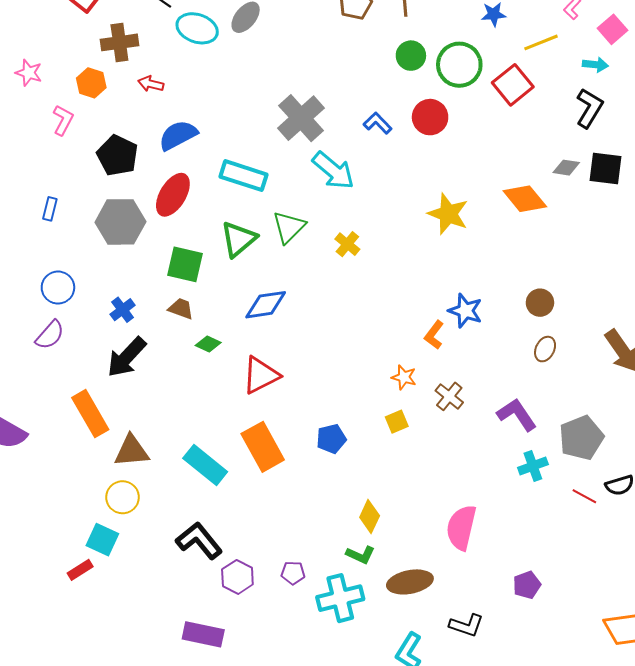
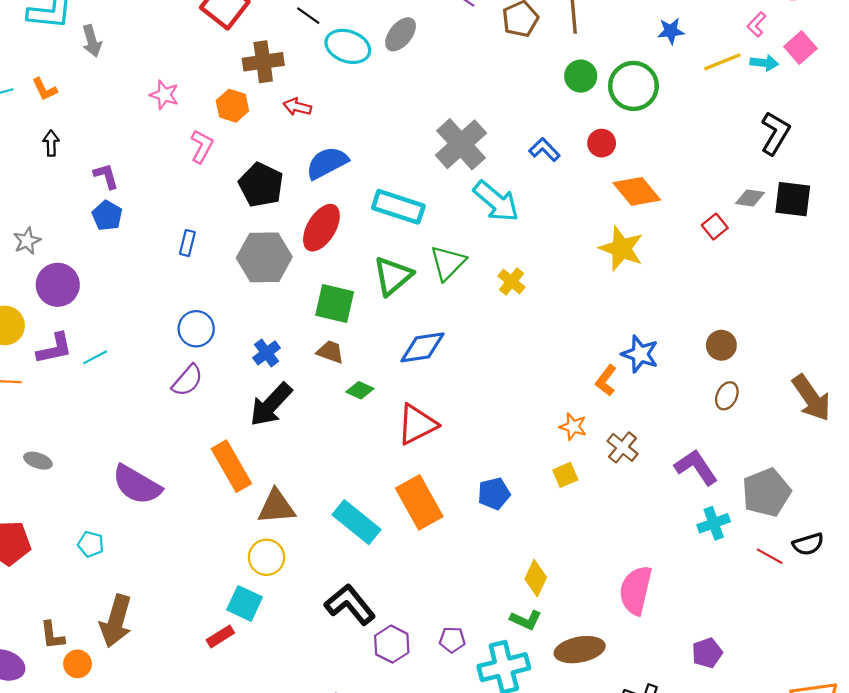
cyan arrow: (595, 65) -> (764, 63), moved
red square: (513, 85) -> (715, 227), moved, size x0.6
red circle: (430, 117) -> (602, 143), size x0.7
orange diamond: (525, 199) -> (637, 191), moved

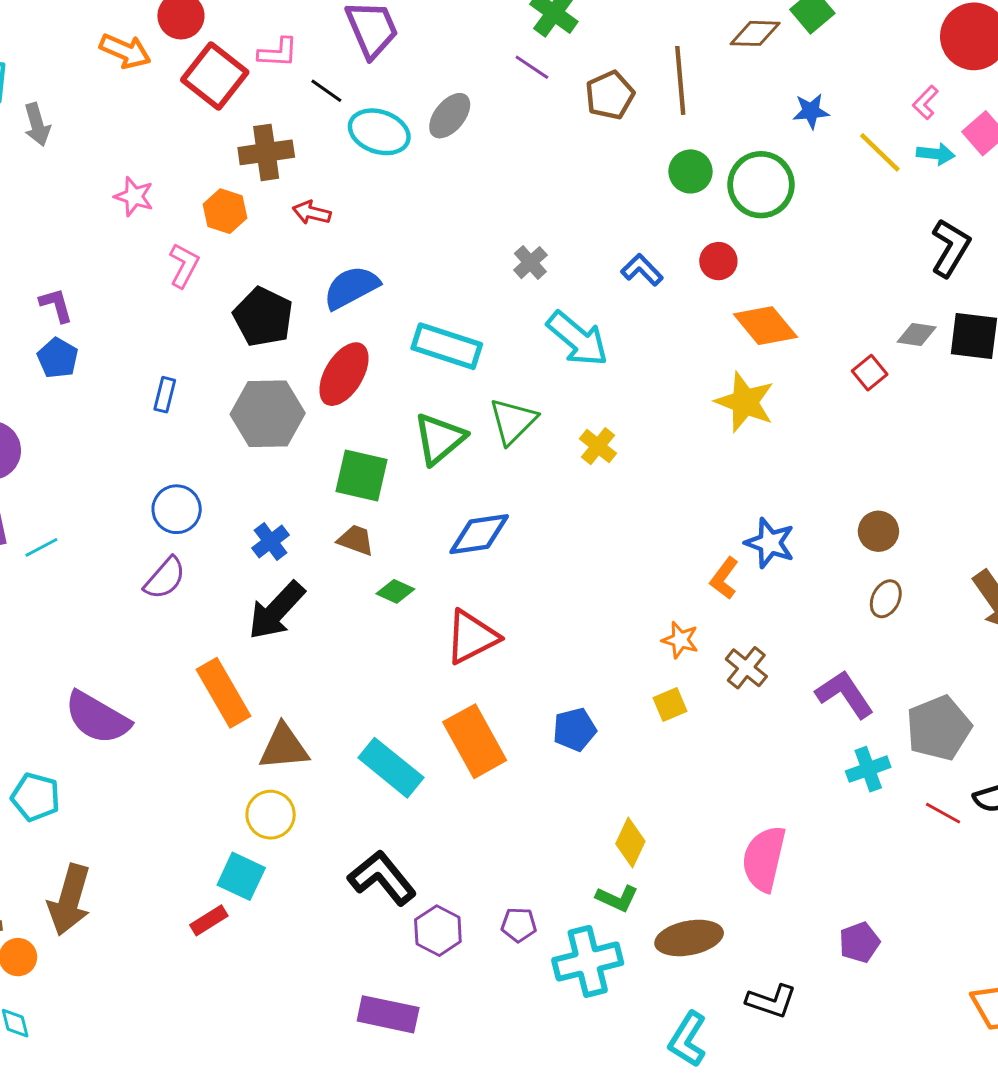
yellow line: (722, 62) -> (880, 152), turned 66
gray cross: (461, 144) -> (530, 263), size x0.5
cyan pentagon: (91, 544) -> (36, 797), size x1.4

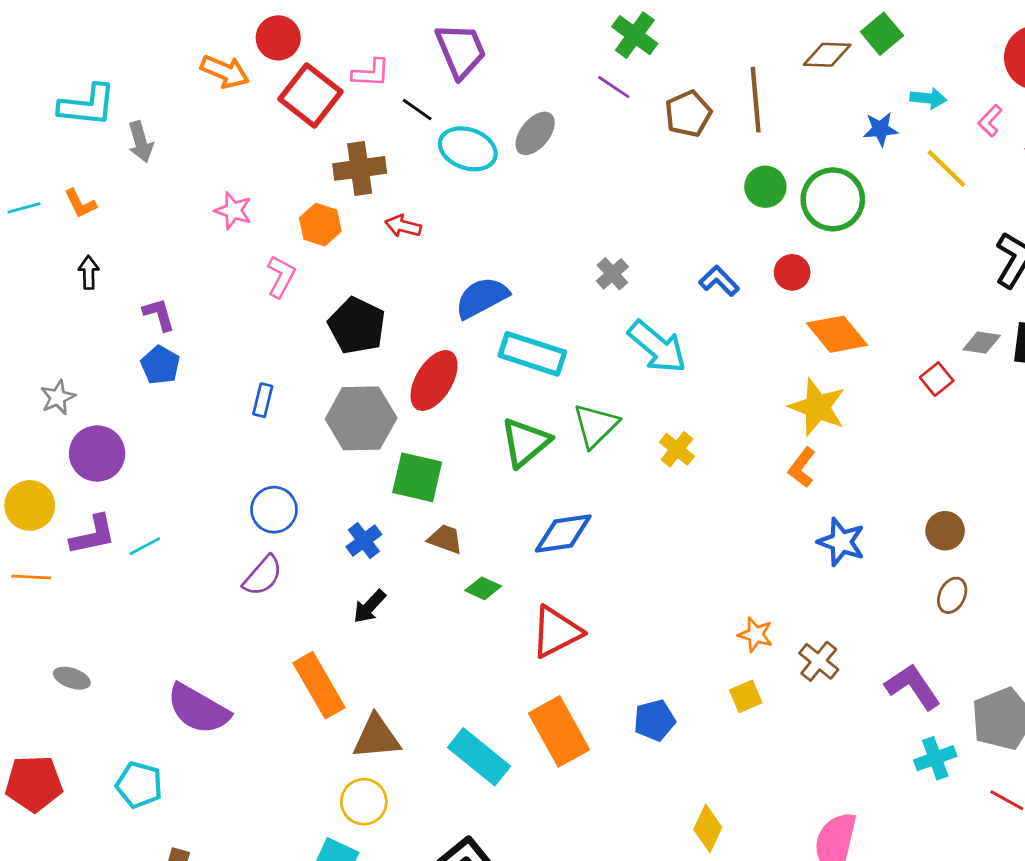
cyan arrow: (936, 154) -> (928, 98), moved
blue semicircle: (351, 287) -> (482, 298), moved
green square: (362, 475) -> (417, 477), moved
orange L-shape: (724, 578) -> (802, 468), moved
black arrow: (276, 611) -> (369, 607), size x0.6

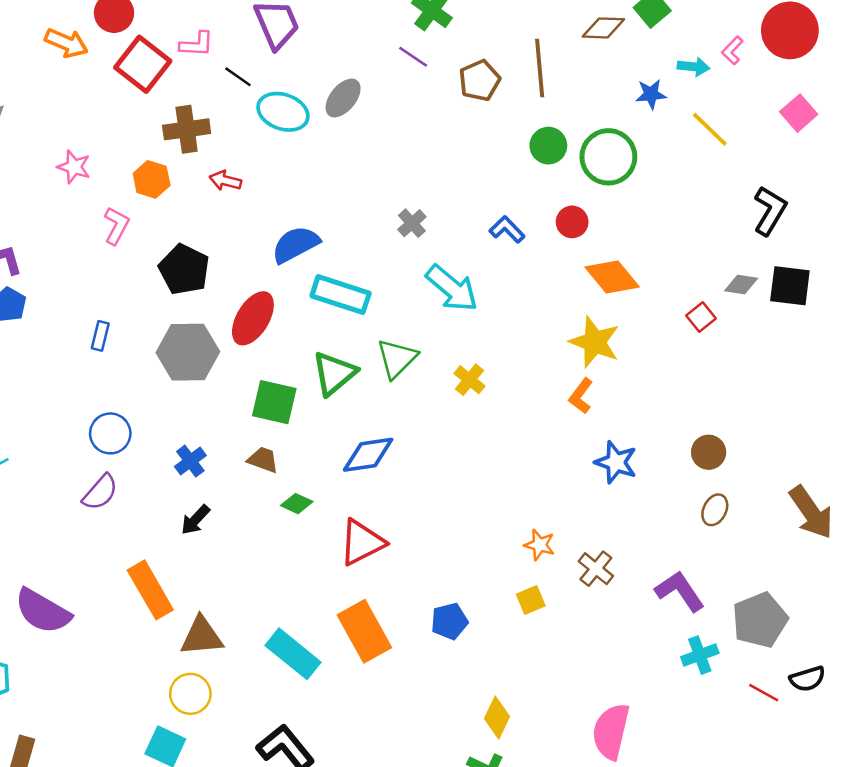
pink L-shape: (990, 121) -> (732, 50), moved
green square: (417, 477) -> (274, 402), moved

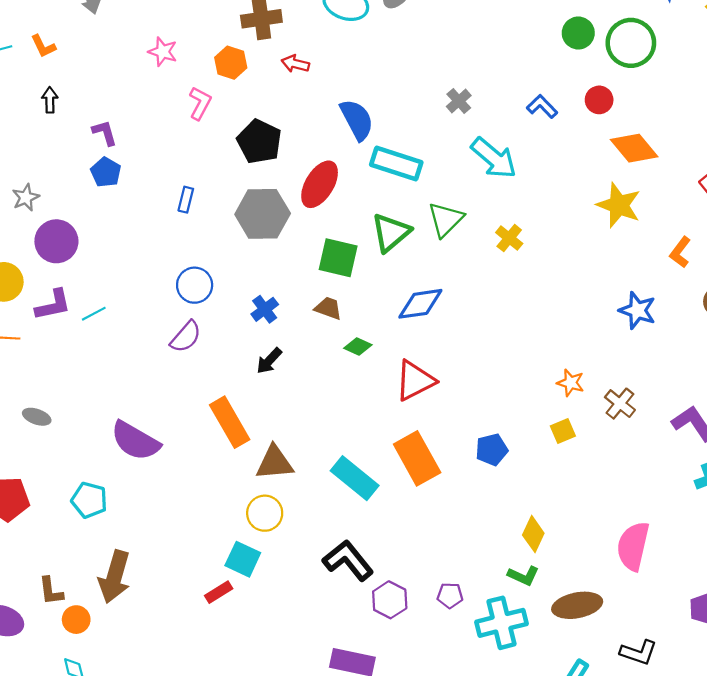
blue semicircle: (295, 244) -> (357, 120), turned 90
orange L-shape: (581, 396) -> (680, 252), moved

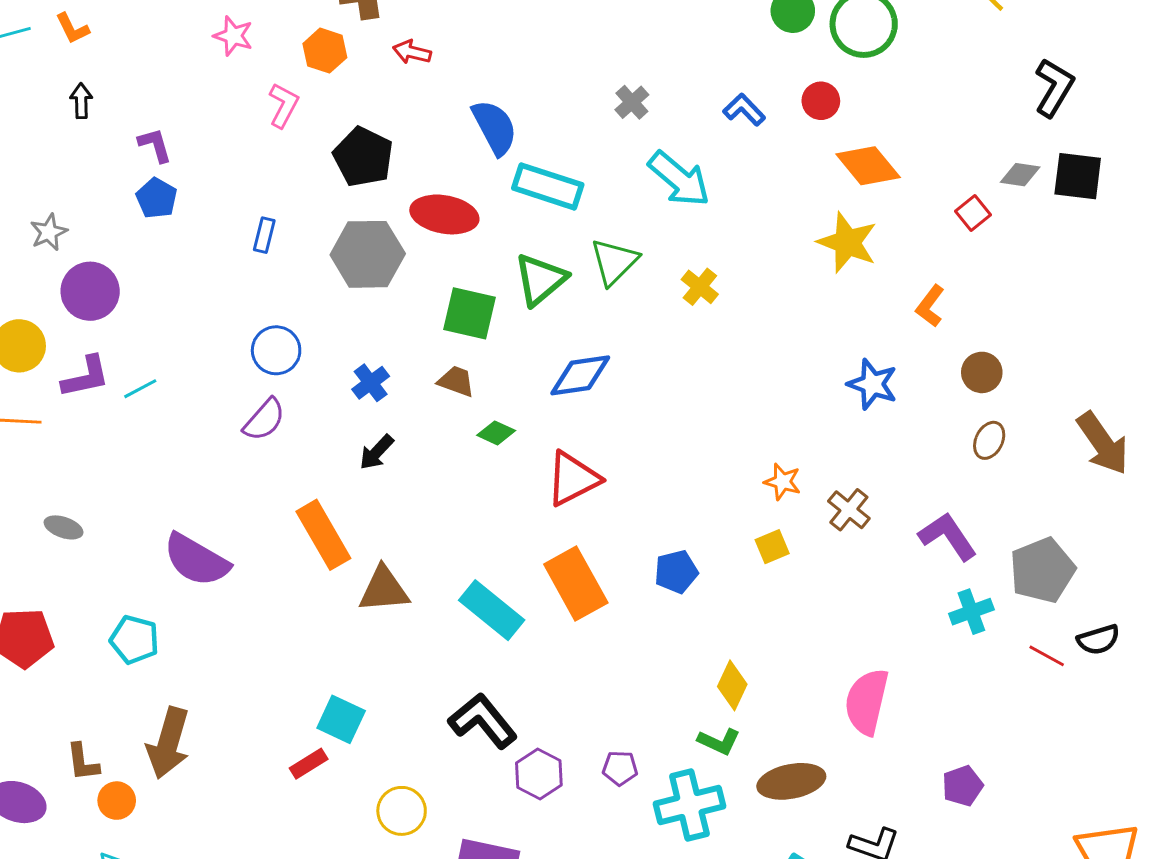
red ellipse: (320, 184) -> (444, 214), turned 69
yellow circle: (265, 513) -> (402, 811), moved

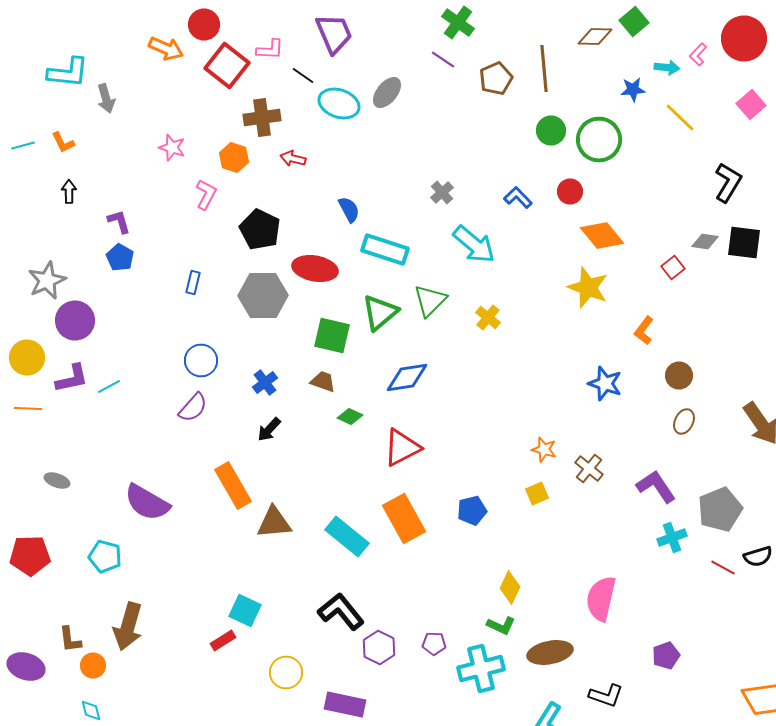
blue semicircle: (495, 127) -> (349, 210), size x0.7
gray star: (49, 232) -> (47, 280), size x1.5

